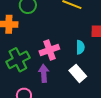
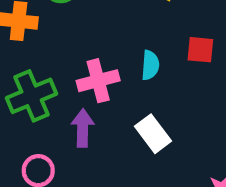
cyan semicircle: (80, 47) -> (150, 65), moved

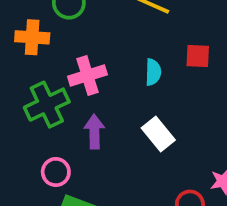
pink cross: (98, 81) -> (87, 76), moved

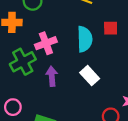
cyan semicircle: (153, 72) -> (85, 39), size x1.6
pink circle: (56, 172) -> (13, 107), moved

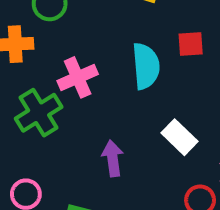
purple arrow: (52, 76) -> (113, 158), moved
white rectangle: (90, 76) -> (179, 137), moved

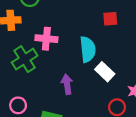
cyan semicircle: (146, 66) -> (88, 49), moved
pink cross: (78, 77) -> (46, 39), turned 30

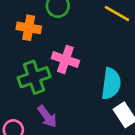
purple arrow: (67, 84) -> (47, 116), moved, turned 138

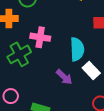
purple arrow: (47, 116) -> (64, 77), moved

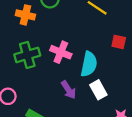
pink cross: (40, 37) -> (61, 52), moved

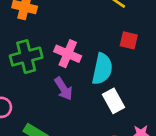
red square: (119, 42) -> (129, 40), moved
purple arrow: (69, 90) -> (63, 89), moved

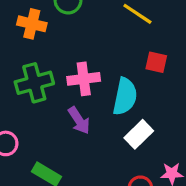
pink cross: (68, 54) -> (84, 79), turned -30
white rectangle: (113, 101) -> (139, 134), turned 75

